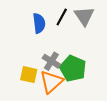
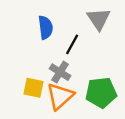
black line: (62, 17) -> (72, 44), moved
green pentagon: (73, 68) -> (101, 93), moved, turned -30

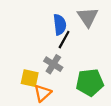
blue semicircle: (46, 27) -> (60, 25), moved
orange triangle: (60, 96) -> (43, 93), moved, size x0.7

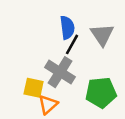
gray triangle: (88, 17) -> (102, 35), moved
gray cross: (53, 64) -> (60, 72), size x1.4

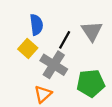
blue semicircle: (67, 28) -> (36, 25), moved
yellow square: (34, 88) -> (28, 49), moved, turned 30

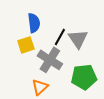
gray triangle: (92, 31) -> (78, 39), moved
yellow square: (28, 49) -> (26, 45), turned 30

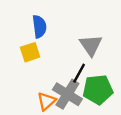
black line: (60, 37) -> (79, 73), moved
gray cross: (50, 60) -> (67, 94), moved

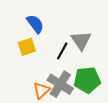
blue semicircle: (39, 26) -> (35, 24), turned -30
black line: (79, 73) -> (62, 51), moved

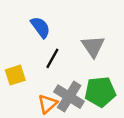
yellow square: (27, 47) -> (15, 75), moved
black line: (62, 51) -> (52, 58), moved

